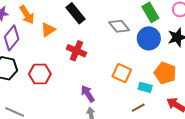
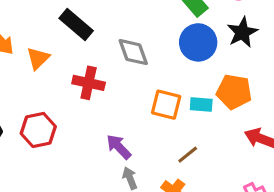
gray diamond: (119, 26) -> (133, 52), moved, turned 30
cyan rectangle: (145, 87) -> (201, 104), moved
brown line: (138, 108) -> (188, 155), moved

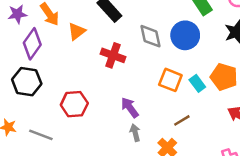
blue circle: (198, 42) -> (185, 35), moved
cyan rectangle: (201, 104) -> (197, 83), turned 42
red hexagon: (38, 130) -> (74, 104), moved

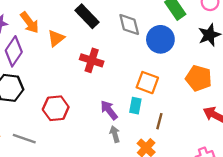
gray diamond: (150, 36) -> (129, 25), moved
cyan rectangle: (197, 83) -> (135, 106), moved, turned 49
brown line: (182, 120) -> (159, 121), turned -42

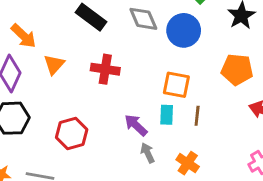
orange triangle: (56, 38) -> (54, 64), moved
brown line: (159, 121) -> (197, 116), moved

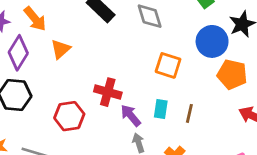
blue circle: (184, 30) -> (212, 41), moved
red cross: (105, 69) -> (108, 92), moved
orange square: (176, 85) -> (168, 65), moved

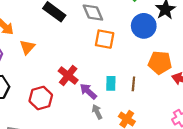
orange square: (168, 65) -> (105, 39), moved
orange pentagon: (232, 74) -> (160, 63), moved
red cross: (108, 92) -> (68, 75), turned 30

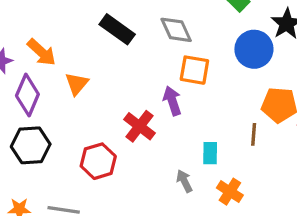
cyan rectangle: (111, 83) -> (210, 153), moved
brown line: (133, 84) -> (254, 134), moved
purple arrow: (88, 91) -> (172, 101), moved, turned 30

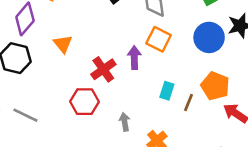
orange triangle: (77, 84) -> (63, 44), moved, turned -36
cyan rectangle: (210, 153) -> (167, 91), moved
red hexagon: (98, 161) -> (85, 102), moved

